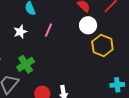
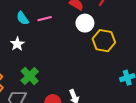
pink line: (48, 30) -> (45, 19), moved, turned 64

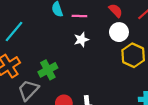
white star: (17, 44) -> (81, 40), moved

